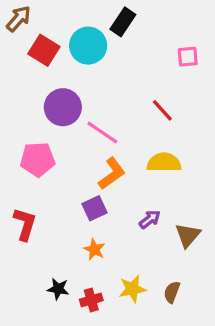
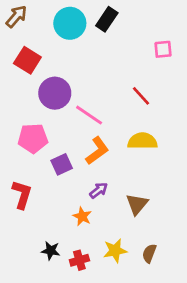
cyan circle: (88, 46) -> (70, 23), moved
red square: (44, 50) -> (27, 60), moved
purple square: (94, 208) -> (62, 164), moved
purple arrow: (150, 219) -> (99, 190), moved
brown triangle: (188, 235) -> (137, 204), moved

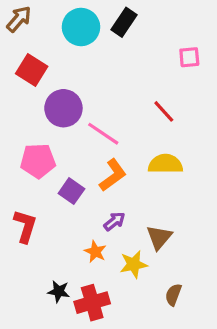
purple square: (62, 164) -> (71, 191), turned -30
yellow star: (115, 251) -> (134, 264), moved
red cross: (79, 260) -> (92, 303), size x1.5

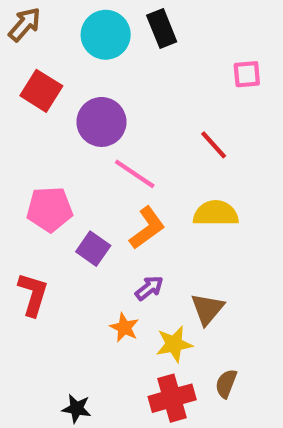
black rectangle: (124, 22) -> (162, 29), turned -56
purple circle: (63, 108) -> (101, 122), moved
black star: (59, 291) -> (77, 409), moved
red cross: (92, 303) -> (172, 398), moved

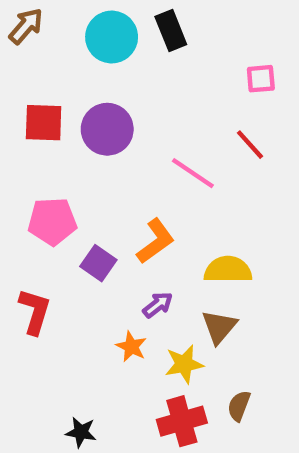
red square: (41, 91) -> (44, 123), moved, turned -30
red line: (214, 145) -> (250, 145), moved
pink line: (135, 174) -> (193, 173), moved
yellow semicircle: (216, 213) -> (228, 270), moved

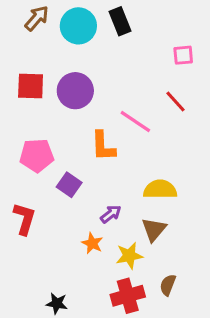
brown arrow: (26, 26) -> (37, 18), moved
orange L-shape: (155, 241) -> (103, 146), moved, turned 124

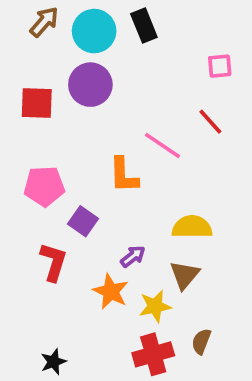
purple circle: (75, 91) -> (90, 85), moved
red L-shape: (24, 219) -> (53, 262), moved
orange star: (92, 243) -> (111, 292), size x1.4
black star: (57, 303) -> (53, 362), moved, turned -30

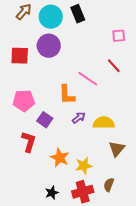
purple arrow: (133, 256) -> (79, 118), moved
brown triangle: (185, 275) -> (117, 149), moved
black star: (53, 362) -> (52, 193), moved

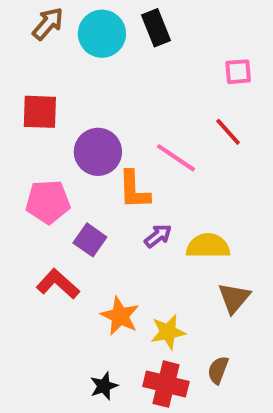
purple circle: (49, 46) -> (98, 152), moved
red L-shape: (29, 142) -> (58, 284), turned -65
red cross: (83, 192) -> (166, 384), turned 30

